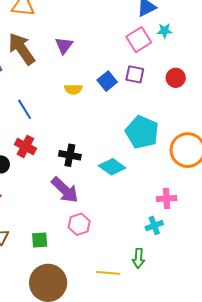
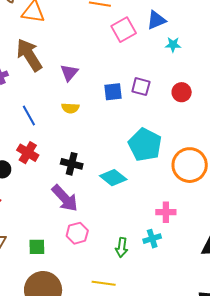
pink square: (139, 40) -> (124, 30), moved
purple triangle: (64, 45) -> (69, 73), moved
blue square: (107, 81) -> (113, 92), turned 30
yellow semicircle: (73, 89) -> (70, 108), moved
green arrow: (138, 258) -> (122, 247), moved

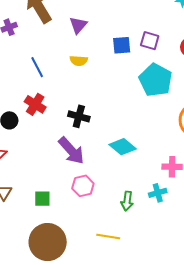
cyan pentagon: (145, 145) -> (156, 80), moved
cyan diamond: (113, 178) -> (123, 147), moved

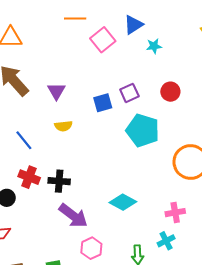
purple square: (150, 41) -> (129, 93), turned -30
black cross: (79, 116) -> (59, 181), moved

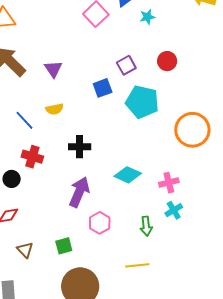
blue square: (103, 103) -> (103, 88), moved
yellow semicircle: (63, 126) -> (54, 109), moved
black cross: (59, 181) -> (80, 147), moved
pink cross: (175, 213) -> (169, 183), moved
purple arrow: (73, 216) -> (79, 192), turned -100

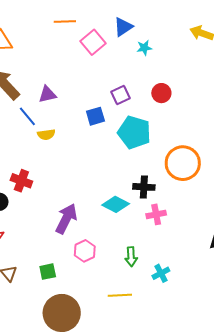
purple triangle: (53, 69) -> (47, 94), turned 48
blue line: (24, 120) -> (27, 116), moved
black cross: (80, 147) -> (144, 187), moved
cyan cross: (174, 210) -> (161, 273), moved

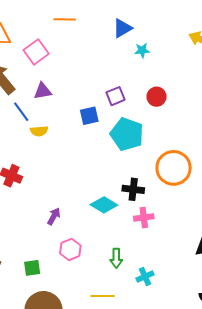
pink square: (93, 42) -> (36, 52), moved
purple arrow: (66, 219) -> (54, 216), size x0.6

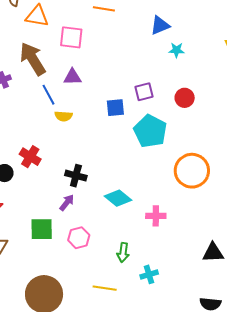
pink square: (36, 52) -> (71, 37), turned 35
black cross: (133, 189) -> (76, 176), moved
green square: (32, 268) -> (42, 229), moved, size x1.4

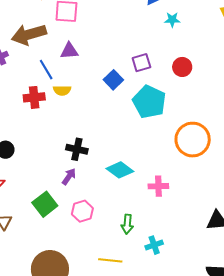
brown arrow: (33, 59) -> (29, 35), turned -72
blue square: (115, 108) -> (113, 80), turned -36
red cross: (30, 157) -> (34, 97), moved, turned -35
green square: (42, 229) -> (45, 204), turned -35

